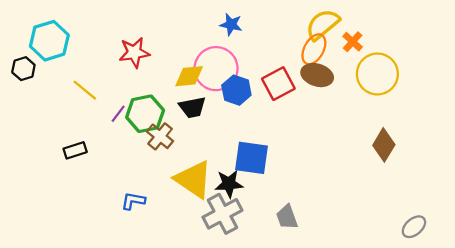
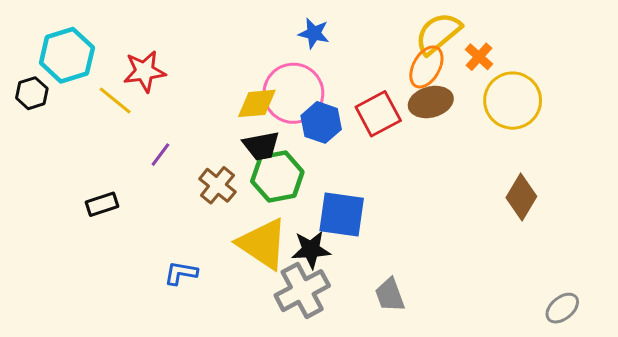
red star: (134, 52) -> (144, 71), moved
brown ellipse: (317, 75) -> (431, 102), turned -32
yellow line: (85, 90) -> (115, 101), moved
green hexagon: (145, 114) -> (277, 177), moved

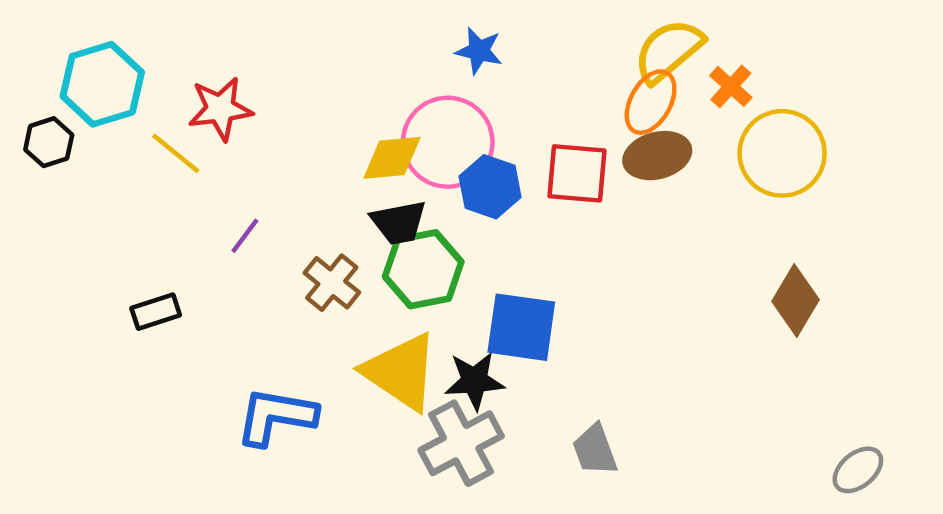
red square: (378, 114) -> (577, 173), turned 33
blue L-shape: (181, 273) -> (276, 416), size x1.6

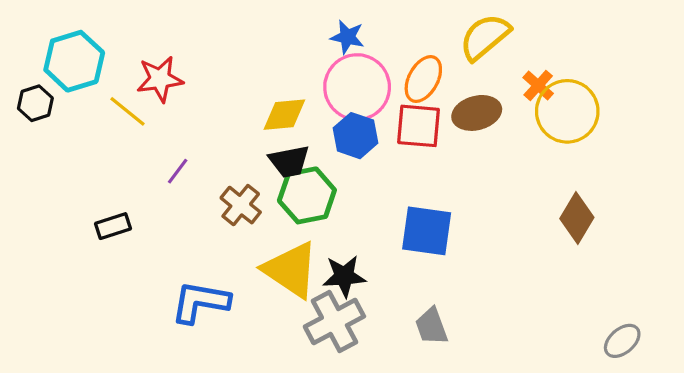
orange cross: (731, 86) -> (538, 85), moved
orange ellipse: (651, 102) -> (423, 79), moved
pink circle: (448, 142) -> (357, 87), moved
blue square: (521, 327) -> (427, 231), moved

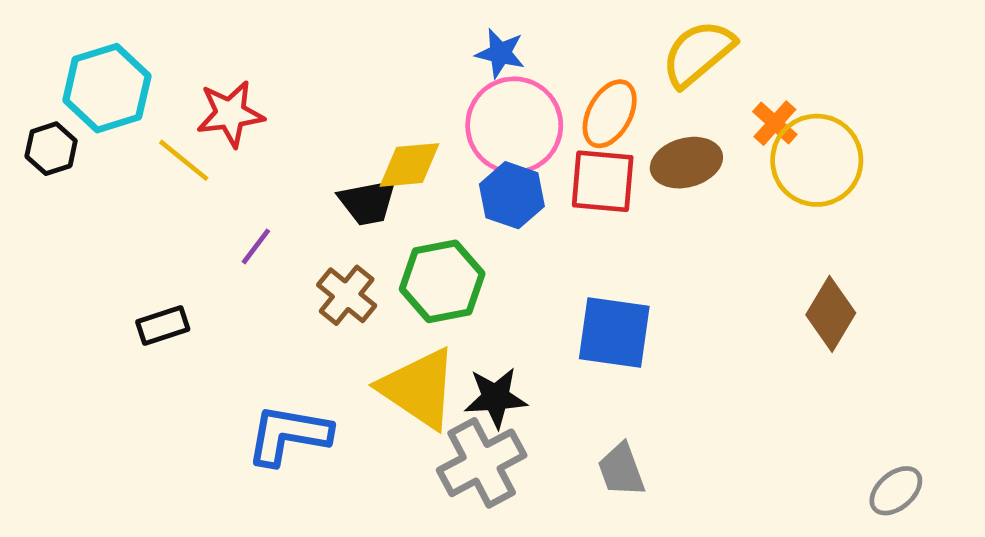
black trapezoid: (289, 161) -> (368, 202), moved

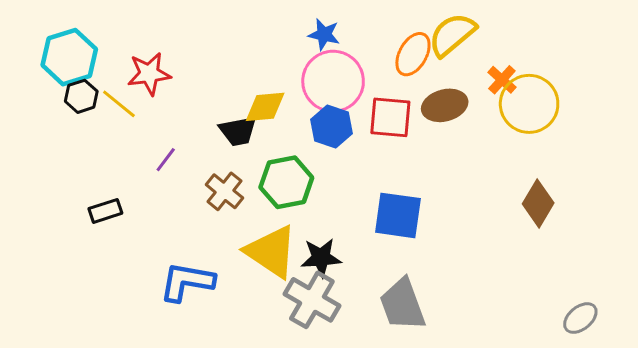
orange ellipse: (610, 114) -> (413, 54), moved
black hexagon: (51, 149) -> (81, 96), moved
gray cross: (482, 463) -> (312, 300), turned -32
gray trapezoid: (621, 470) -> (402, 304), size x1.5

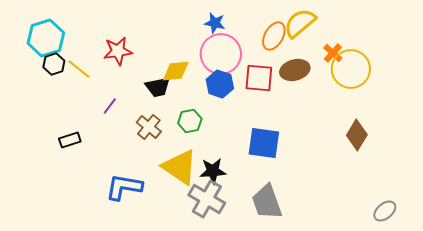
red star: (149, 74) -> (118, 51), moved
green hexagon: (286, 182) -> (190, 121), size x0.7

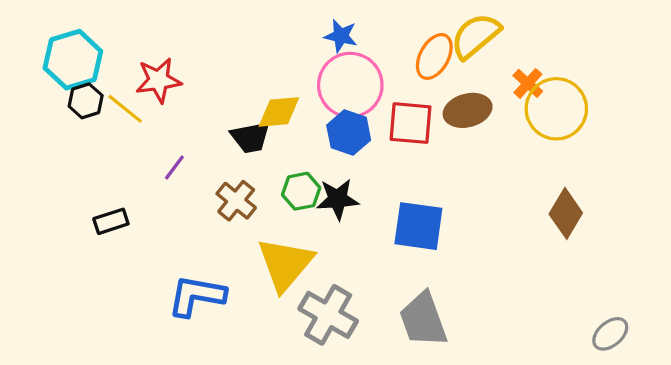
red star: (118, 51) -> (159, 80), moved
yellow triangle: (180, 167) -> (285, 264), turned 36
black star: (213, 171) -> (338, 199), moved

